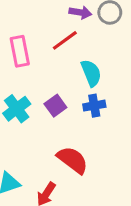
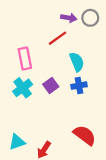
pink rectangle: (20, 51) -> (25, 58), moved
red semicircle: (73, 160) -> (85, 135), moved

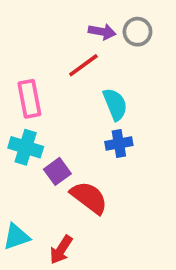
purple square: (51, 86) -> (57, 171), moved
cyan cross: (23, 88) -> (26, 147), turned -36
red semicircle: (85, 135) -> (89, 198), moved

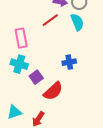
cyan semicircle: (115, 104) -> (77, 22), moved
red semicircle: (89, 198) -> (53, 91), turned 100

